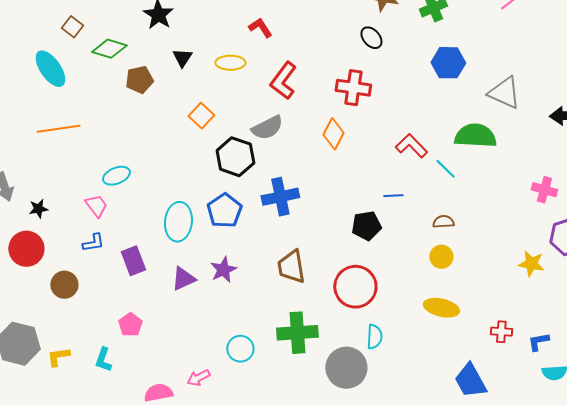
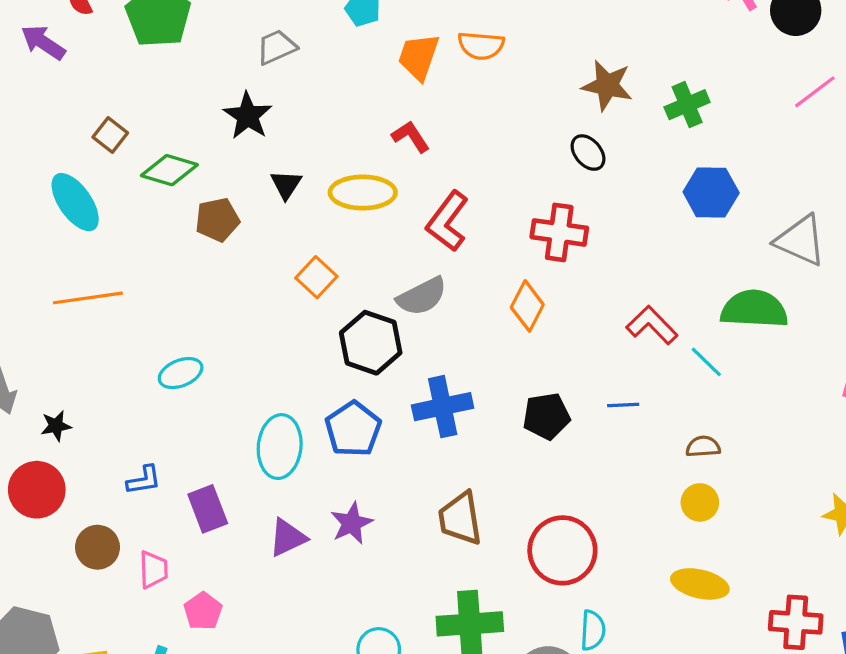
yellow ellipse: (230, 63) -> (363, 192), size x1.4
pink trapezoid: (96, 206) -> (153, 570), moved, turned 35
black pentagon: (366, 226) -> (546, 416), moved
red cross: (501, 332) -> (796, 622), size x1.5

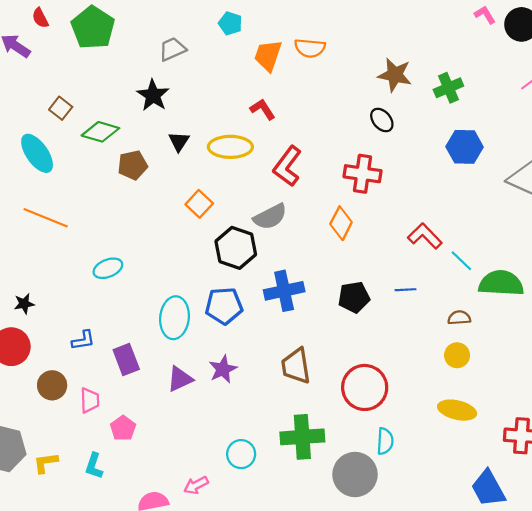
orange line: (88, 298) -> (46, 218), turned 30
green semicircle: (754, 309) -> (501, 283), moved
blue pentagon: (353, 429) -> (224, 306), turned 30

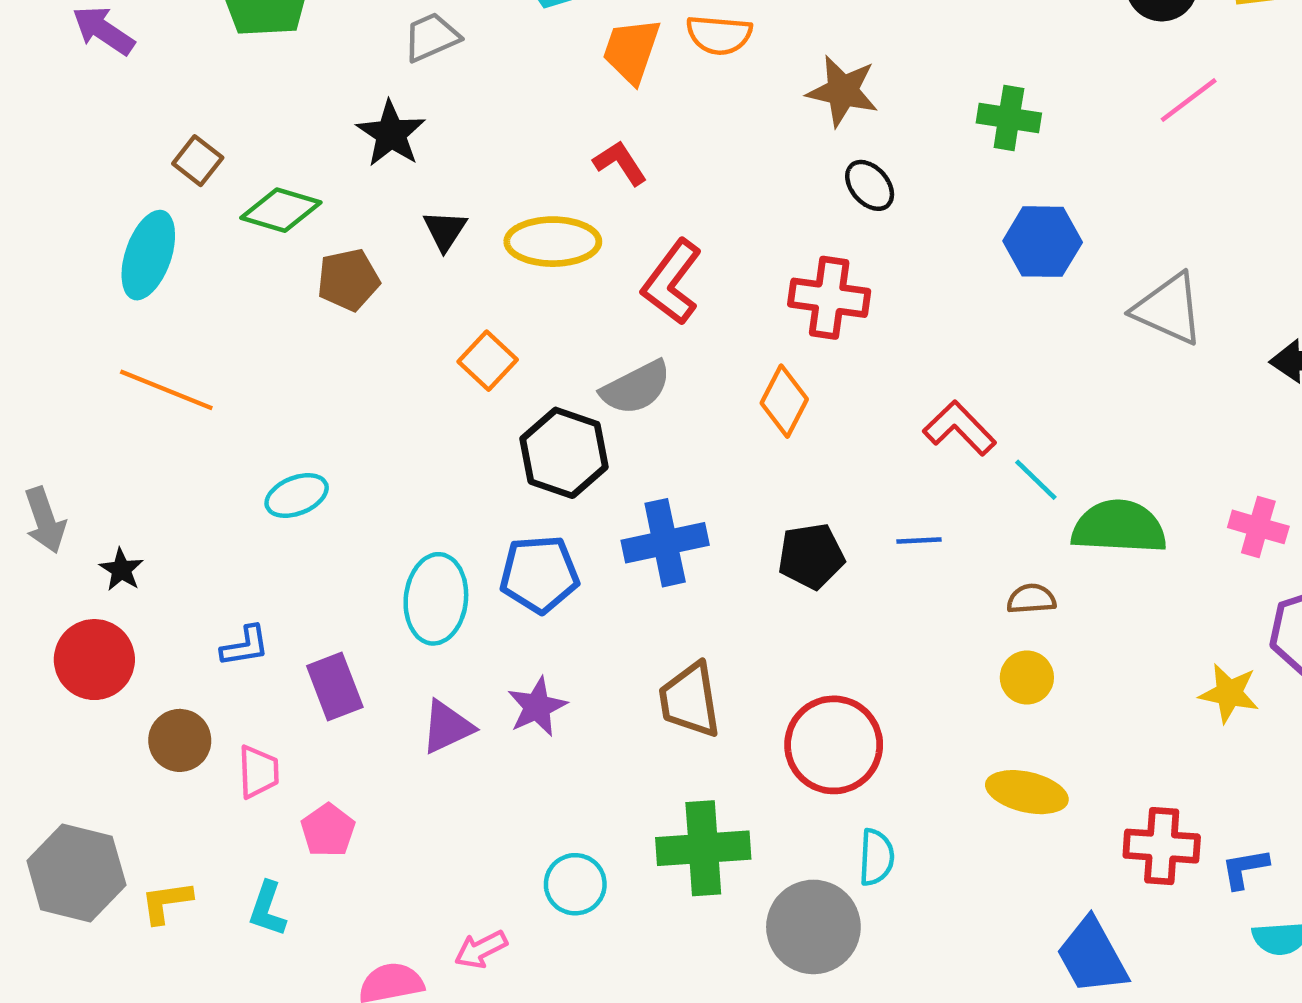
brown star: (395, 75) -> (843, 91), moved
green cross: (448, 88) -> (1009, 118), turned 32
cyan ellipse: (37, 153) -> (148, 255), turned 54
black star: (24, 304) -> (121, 570), turned -30

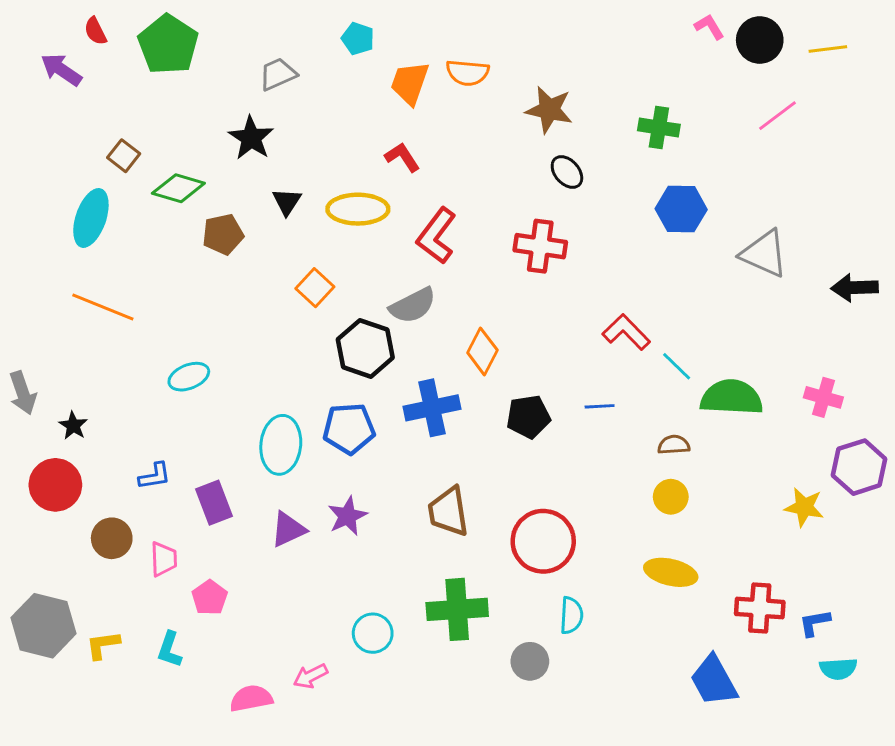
orange diamond: (784, 401) -> (482, 351), moved
gray circle: (813, 927) -> (530, 661), size x0.6

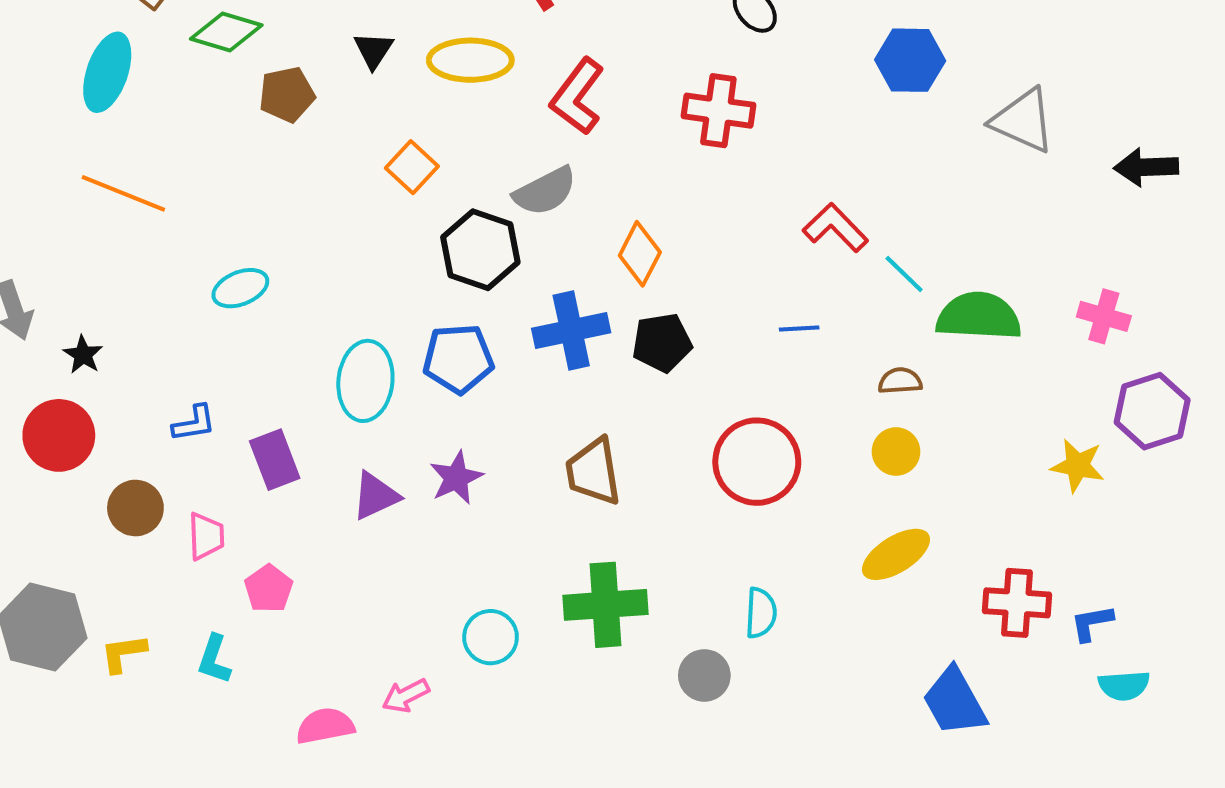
black pentagon: (528, 417) -> (662, 343), moved
red circle: (543, 541) -> (757, 462), moved
yellow ellipse: (671, 572) -> (896, 554), turned -45

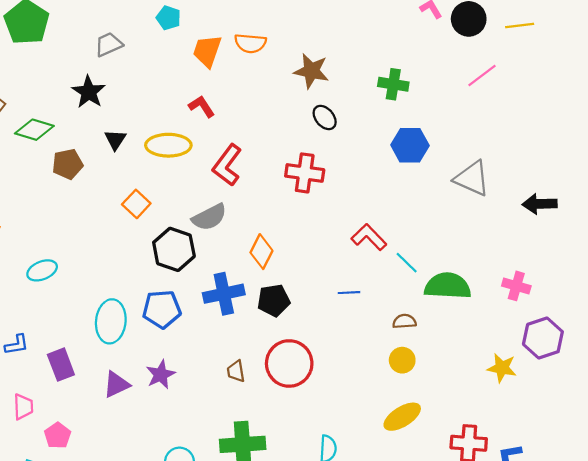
red circle: (757, 462) -> (289, 363), moved
brown trapezoid: (593, 472) -> (236, 371), size x0.6

